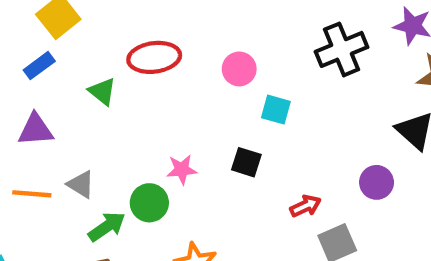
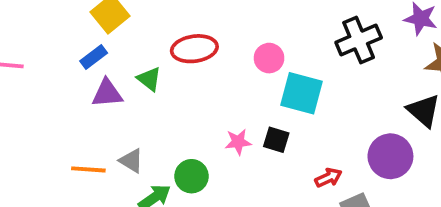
cyan square: (276, 110) -> (302, 93), size x1.6
purple triangle: (36, 130) -> (107, 93), moved
pink star: (182, 170) -> (238, 142), moved
purple circle: (377, 182) -> (390, 156), size x1.5

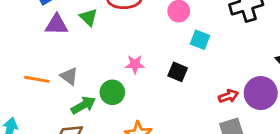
cyan square: (302, 93) -> (200, 40), size x0.6
pink star: (238, 142) -> (135, 64), moved
red arrow: (328, 178) -> (228, 96), moved

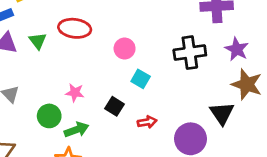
red arrow: (228, 96) -> (147, 122), moved
green arrow: (83, 105) -> (76, 130), moved

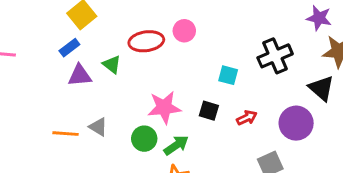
pink circle: (125, 49) -> (184, 31), moved
black cross: (190, 53) -> (275, 56), moved
pink star: (75, 93) -> (164, 107), size x1.6

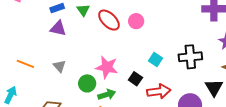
red ellipse: (146, 41) -> (109, 20), turned 35
green triangle: (112, 64) -> (83, 10), moved
red arrow: (247, 118) -> (159, 91), size x1.6
orange line: (66, 134) -> (25, 64), moved

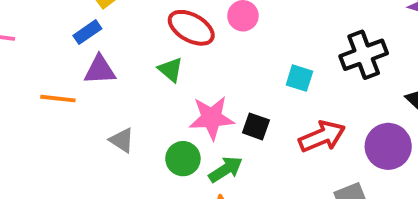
green triangle: (83, 10) -> (171, 70), moved
orange line: (25, 64) -> (58, 99), moved
black square: (135, 79) -> (256, 126), moved

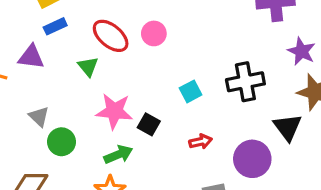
blue rectangle: (87, 32) -> (55, 26), moved
cyan square: (299, 78) -> (191, 91), turned 35
red arrow: (322, 136) -> (201, 142), size x0.6
green circle: (183, 159) -> (61, 142), moved

